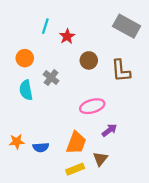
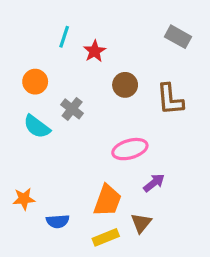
gray rectangle: (127, 26) -> (178, 37), size x0.7
cyan semicircle: (26, 90) -> (37, 127), turned -42
blue semicircle: (41, 147) -> (58, 221), moved

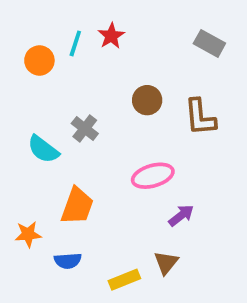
red star: (95, 51) -> (111, 36), moved
orange circle: (35, 82) -> (39, 60), moved
orange trapezoid: (107, 200) -> (77, 206), moved

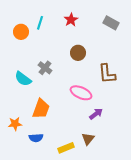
red star: (111, 36) -> (71, 20), moved
brown L-shape: (200, 117) -> (107, 74), moved
pink ellipse: (153, 176) -> (81, 93), turned 40

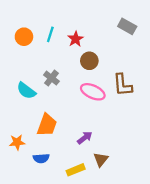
red star: (71, 20) -> (76, 39), moved
cyan line: (40, 23) -> (50, 34), moved
pink ellipse: (81, 93) -> (93, 92), moved
purple arrow: (96, 114) -> (85, 138), moved

